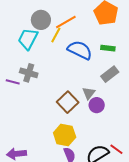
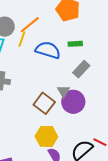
purple circle: (97, 105) -> (73, 102), size x1.5

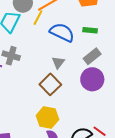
gray triangle: (64, 91) -> (58, 62), moved
purple circle: (73, 102) -> (92, 79), moved

